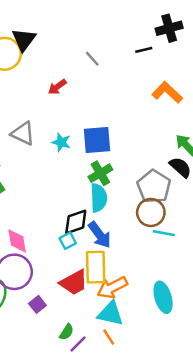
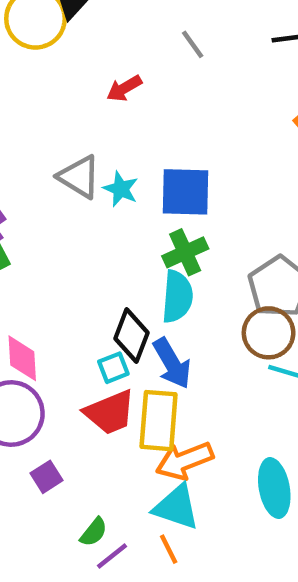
gray triangle: (23, 133) -> (79, 177), moved
black diamond: (76, 222) -> (132, 336), turned -56
red trapezoid: (74, 282) -> (110, 412), moved

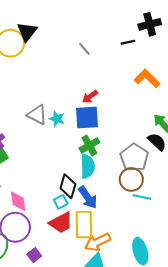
red arrow: (124, 88) -> (90, 97), moved

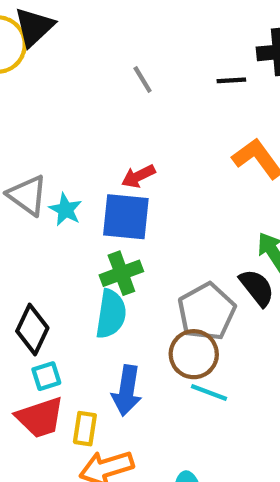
black diamond: (68, 186) -> (32, 329), moved
blue arrow: (88, 197) -> (127, 391), moved, turned 35
yellow rectangle: (84, 225) -> (85, 429), size x0.6

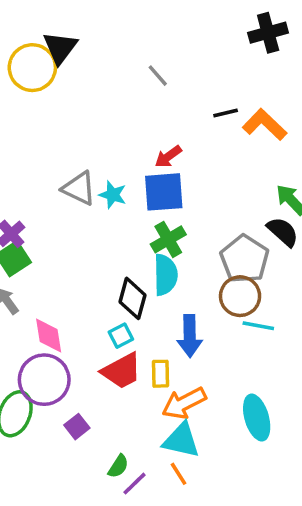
black line: (231, 80) -> (226, 113), moved
black diamond: (32, 329) -> (132, 298), moved

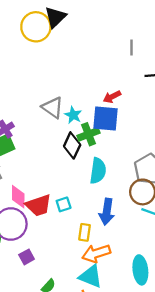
gray line: (158, 76) -> (132, 47), moved, turned 32
green cross: (168, 239) -> (88, 134), moved
black diamond: (132, 298) -> (72, 145), moved
red trapezoid: (122, 371) -> (38, 205), moved

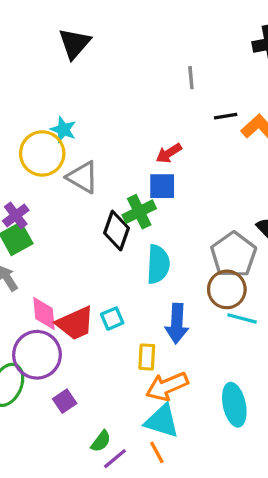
yellow circle: (36, 27) -> (42, 153), moved
cyan star: (73, 115) -> (63, 130), moved
blue square: (105, 119) -> (162, 186), size x0.7

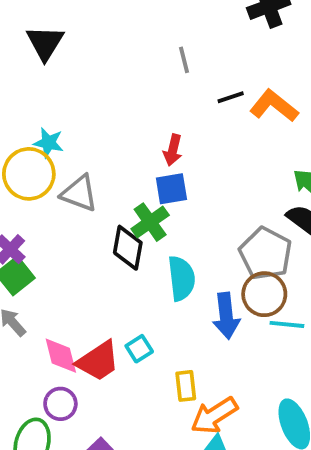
red arrow: (169, 153) -> (173, 150), turned -35
blue arrow: (177, 324) -> (226, 316), moved
purple circle: (37, 355) -> (60, 404), size x0.6

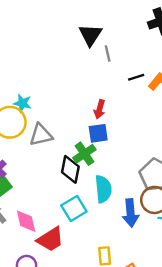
black triangle: (45, 43) -> (90, 35), moved
gray triangle: (79, 193) -> (41, 135), turned -35
cyan square: (139, 349) -> (74, 208), moved, size x1.5
pink diamond: (61, 356) -> (26, 221), moved

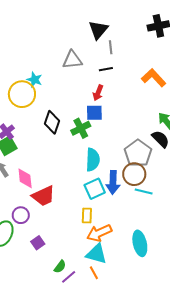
black line: (136, 77) -> (106, 69), moved
gray triangle: (41, 135) -> (72, 60), moved
black diamond: (70, 169) -> (52, 122), moved
cyan square: (74, 208) -> (95, 189), moved

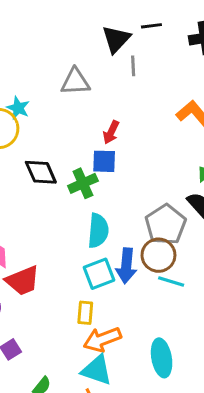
black line: (106, 69) -> (151, 26), moved
black diamond: (52, 122) -> (41, 172), turned -45

